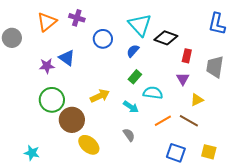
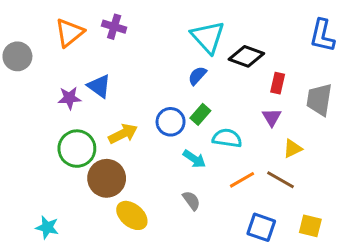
blue circle: (103, 39) -> (171, 122), moved
yellow arrow: (100, 96) -> (123, 134), moved

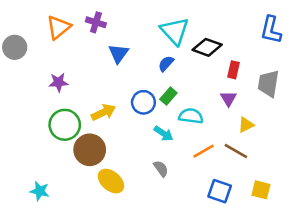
blue triangle: (99, 86) -> (118, 54), moved, turned 30

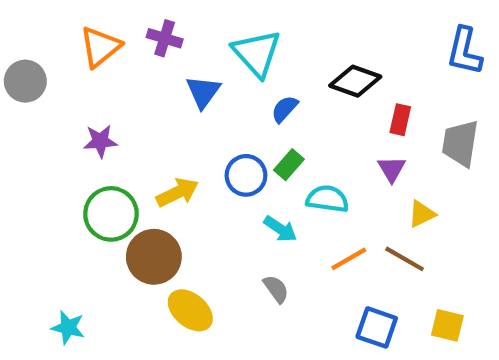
cyan triangle: (175, 31) -> (257, 53), moved

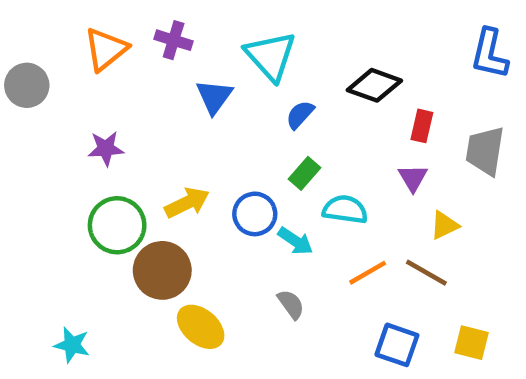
blue circle: (246, 175) -> (255, 214), moved

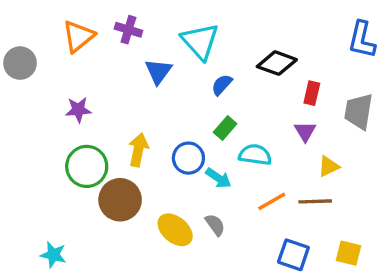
yellow arrow: (187, 203) -> (138, 150), turned -52
brown line: (426, 273) -> (315, 201), turned -32
yellow ellipse: (201, 327) -> (175, 230), moved

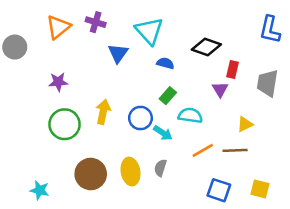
blue semicircle: (222, 85) -> (165, 63), turned 63
purple triangle: (305, 131) -> (220, 89), moved
brown circle: (120, 200) -> (91, 174), moved
gray semicircle: (215, 225) -> (160, 168), turned -126
yellow ellipse: (175, 230) -> (131, 172), turned 40

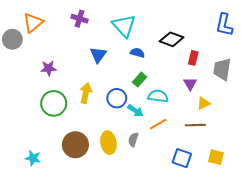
orange triangle: (58, 27) -> (33, 23), moved
blue triangle: (118, 53) -> (98, 55), moved
purple triangle: (220, 89) -> (190, 84), moved
orange line: (203, 150) -> (158, 124), moved

